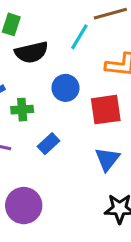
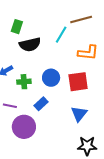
blue circle: (65, 88) -> (51, 78), moved
purple circle: (24, 206) -> (24, 127), moved

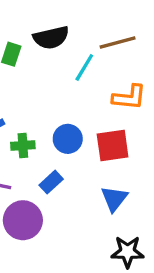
black semicircle: (30, 45) -> (51, 38), moved

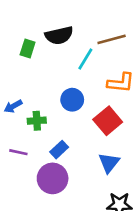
blue circle: (68, 139) -> (72, 100), moved
red square: (113, 146) -> (108, 121), turned -32
purple circle: (23, 220) -> (53, 178), moved

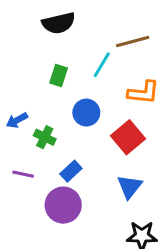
black semicircle: (59, 35) -> (59, 23), moved
green rectangle: (28, 49) -> (59, 76), moved
green cross: (37, 121) -> (45, 137), turned 30

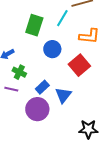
green rectangle: (59, 76) -> (34, 25), size x1.5
green cross: (45, 137) -> (19, 72), moved
blue triangle: (130, 187) -> (63, 95), moved

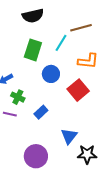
blue triangle: (63, 95) -> (69, 136), moved
purple circle: (37, 109) -> (36, 156), moved

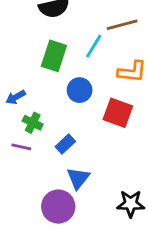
red square: (78, 90) -> (118, 113), turned -30
blue triangle: (69, 136) -> (78, 178), moved

